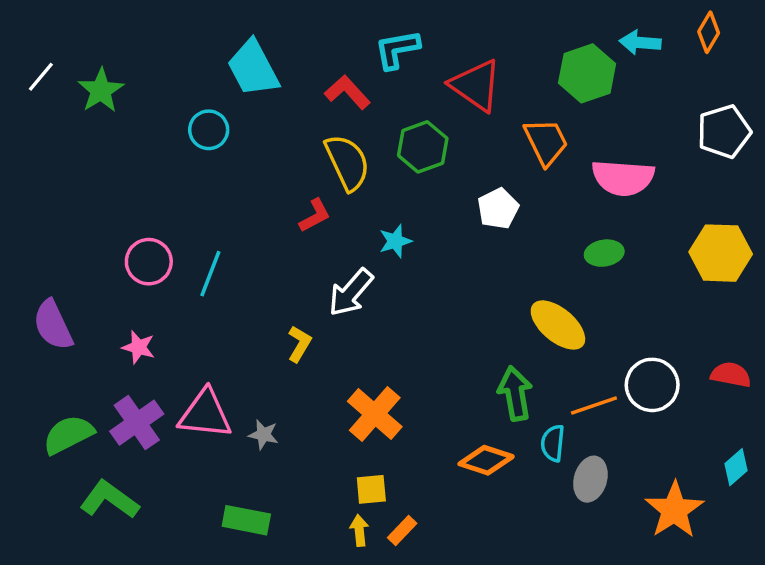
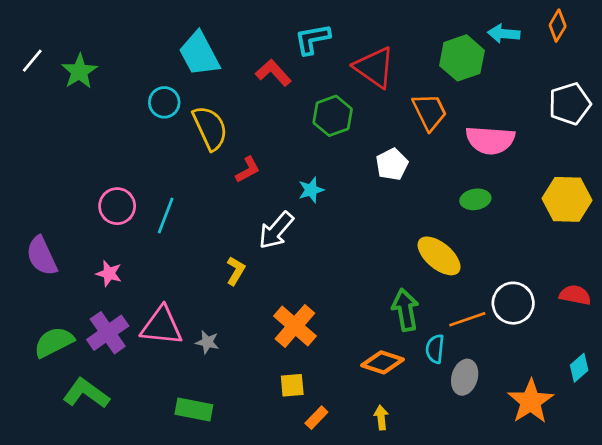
yellow semicircle: (347, 162) -> (210, 128), moved
yellow arrow: (359, 530) -> (381, 418), moved

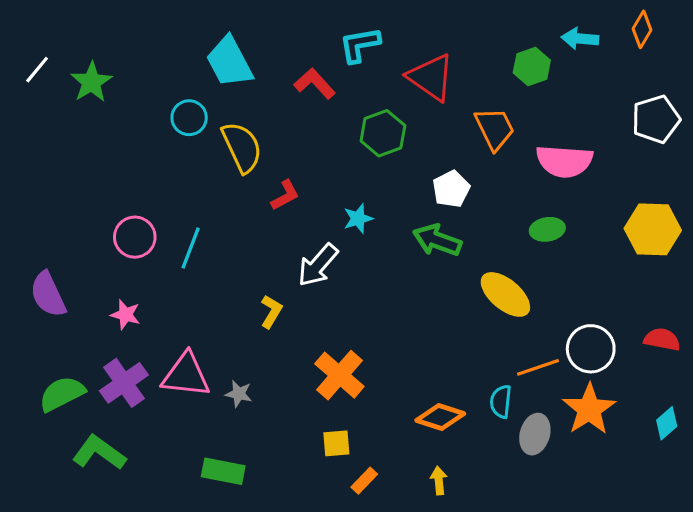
green hexagon: (462, 58) -> (532, 67), size x0.7
green arrow: (405, 310) -> (437, 240), moved, turned -60
orange star: (531, 401) -> (589, 409), moved

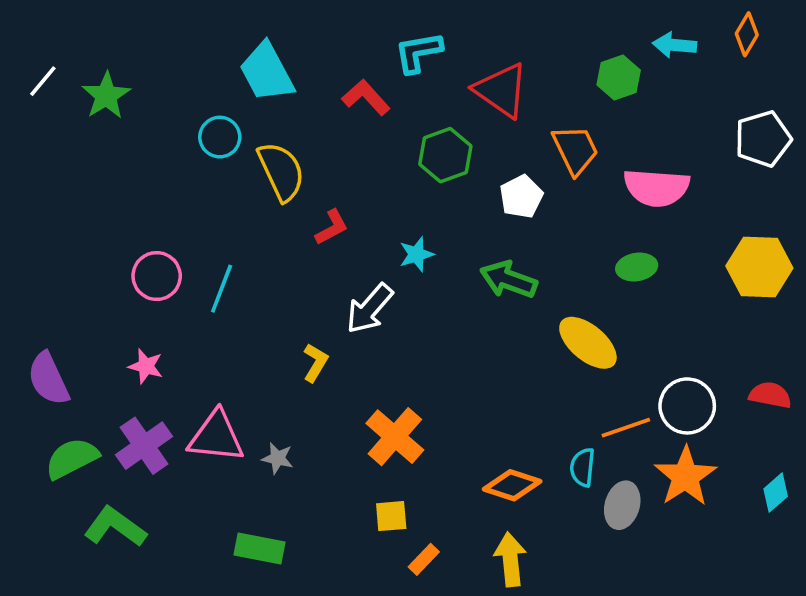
white pentagon: (451, 189) -> (521, 197), moved
purple semicircle: (48, 294) -> (48, 379), moved
yellow arrow: (439, 481) -> (510, 559), size x1.6

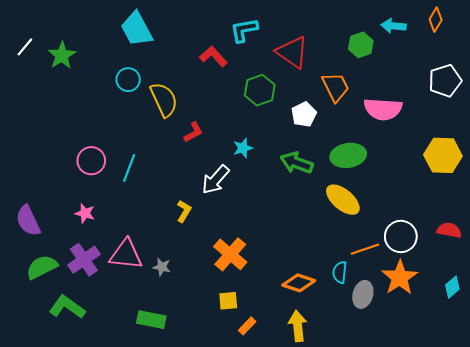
cyan trapezoid: (267, 72) -> (137, 29), moved
green ellipse: (637, 267) -> (348, 155), moved, size x1.5

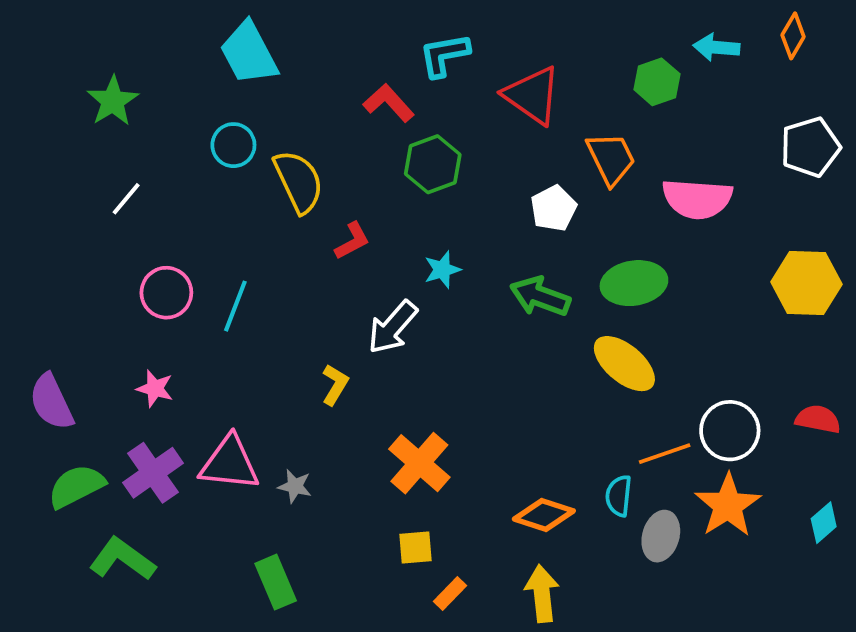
white line: (25, 47) -> (126, 199), moved
green hexagon: (260, 90) -> (433, 164), moved
green rectangle: (151, 320) -> (276, 582), turned 56

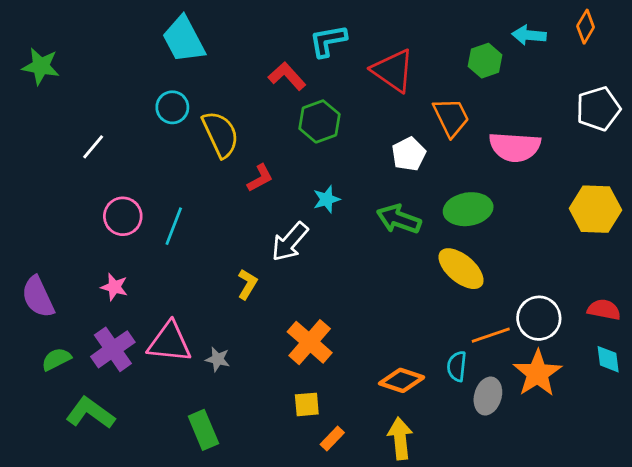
green star: (113, 101) -> (41, 66), moved, turned -30
green semicircle: (76, 486) -> (56, 359), size x0.7
cyan diamond: (824, 523) -> (608, 359), moved, turned -56

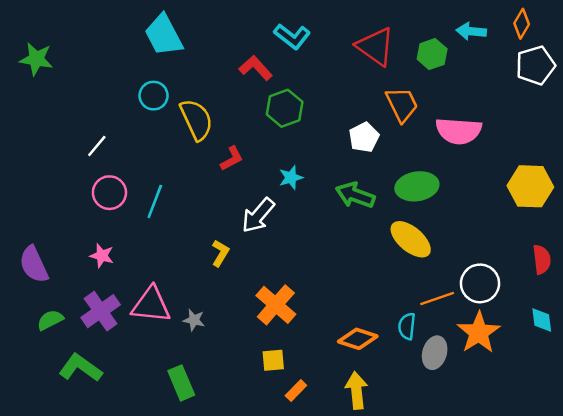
cyan L-shape: (328, 41) -> (292, 36), turned -132
red triangle: (393, 71) -> (375, 46), moved
white pentagon: (598, 109) -> (535, 65), moved
white line: (93, 147) -> (97, 146), moved
red semicircle: (604, 310) -> (542, 259), moved, turned 72

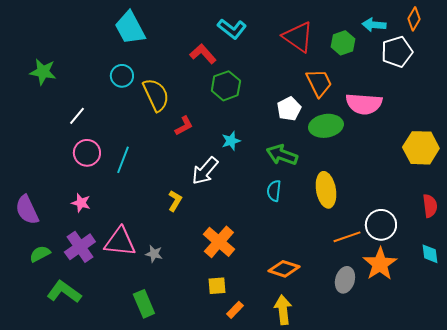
green star: (36, 59) -> (43, 72), moved
white pentagon: (535, 65) -> (397, 52), moved
green ellipse: (417, 186) -> (326, 126), moved
yellow ellipse: (411, 239) -> (326, 190), turned 40
cyan semicircle: (407, 326) -> (274, 191), moved

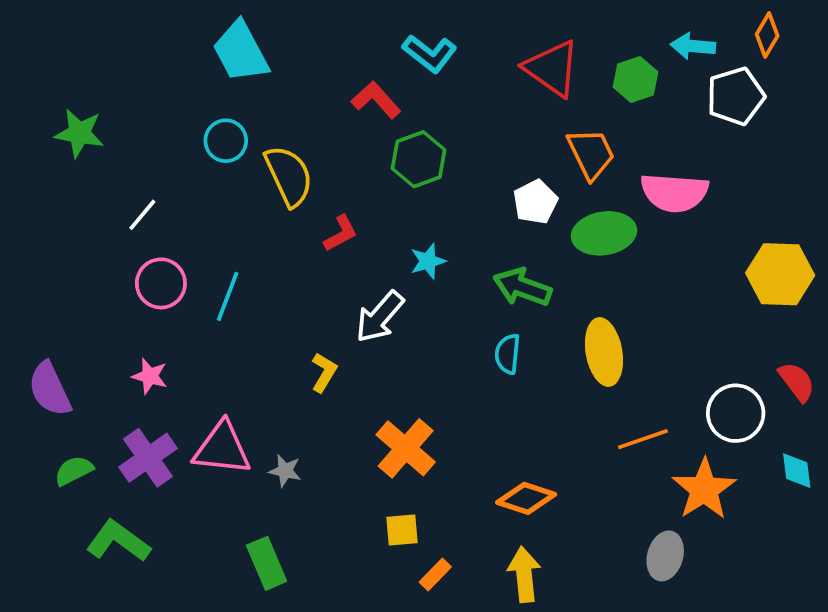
red semicircle: (430, 206) -> (797, 382), turned -30
white circle: (381, 225) -> (736, 413), moved
gray ellipse: (345, 280) -> (665, 556), moved

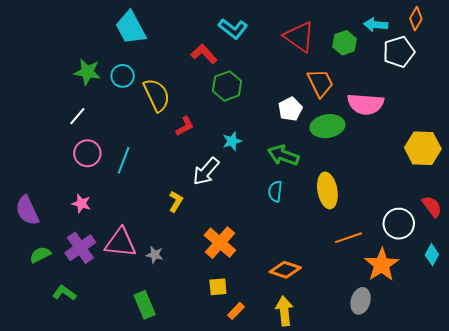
green star: (79, 133) -> (87, 72), moved
cyan diamond: (797, 471) -> (432, 255), turned 35
green L-shape: (118, 541) -> (64, 293), size x0.7

